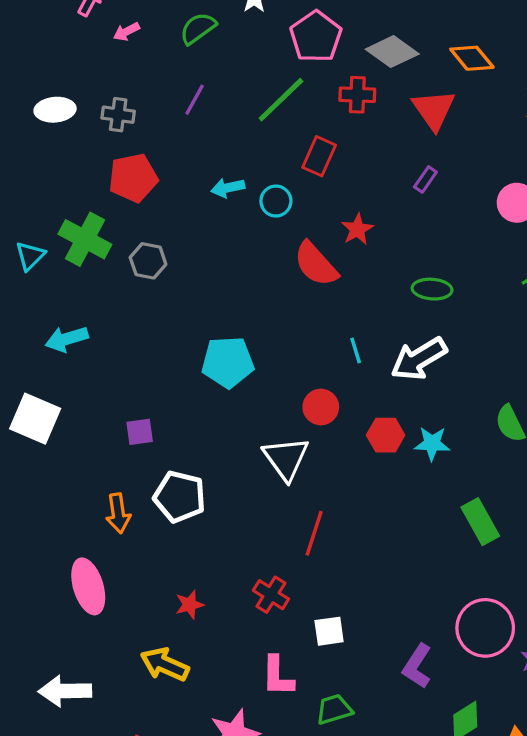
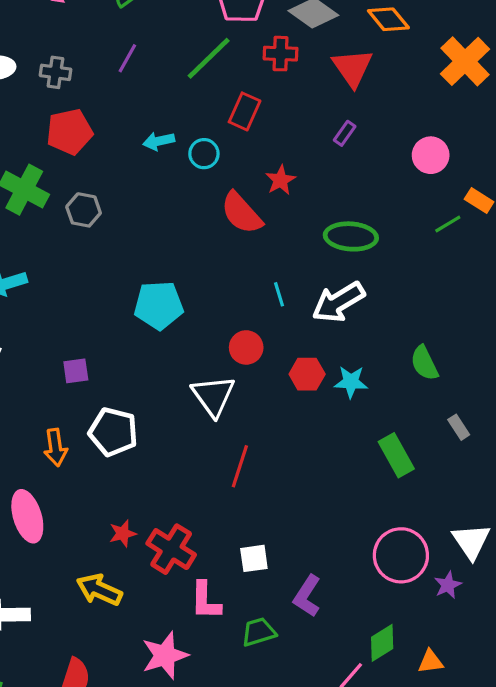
green ellipse: (432, 289) -> (351, 236), size x1.4
red cross: (271, 595) -> (171, 549), moved, size x1.4
purple L-shape: (417, 666) -> (307, 596), moved

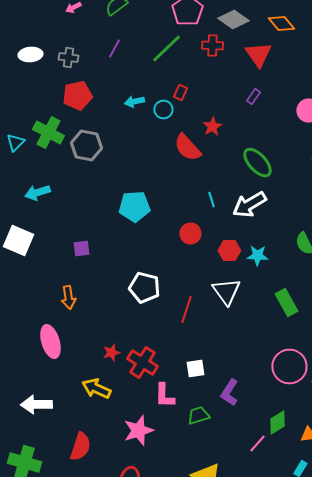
red rectangle: (245, 111) -> (180, 92), moved, size x0.7
gray hexagon: (84, 210) -> (86, 146), size x1.4
green ellipse: (351, 236) -> (257, 162), turned 44
white triangle: (213, 396) -> (226, 292), moved
white pentagon: (113, 432) -> (144, 288), moved

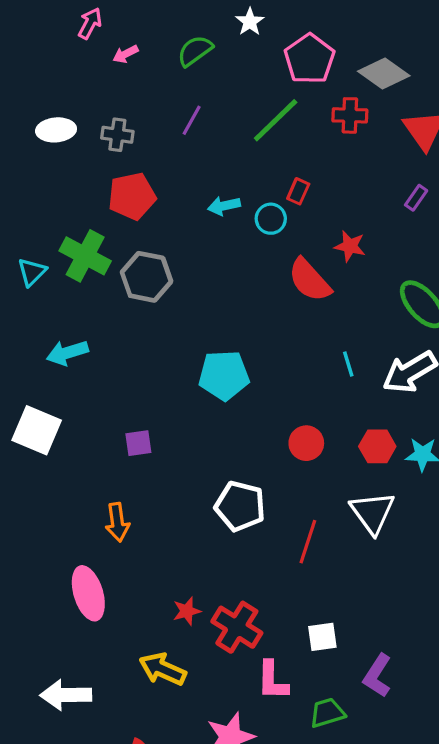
red star: (212, 126) -> (350, 246), turned -30
red circle: (190, 234) -> (306, 443), moved

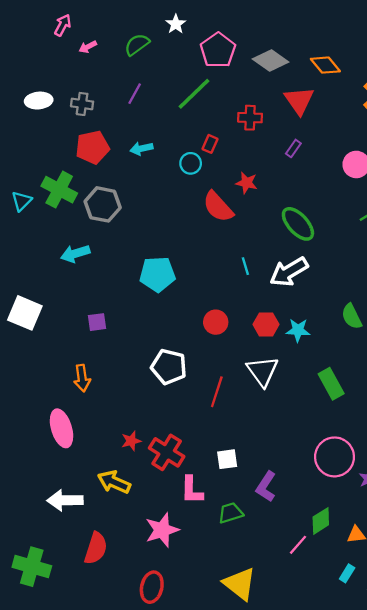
red cross: (350, 115) -> (250, 118), moved
cyan arrow: (224, 206) -> (141, 148), moved
cyan arrow: (67, 353) -> (75, 254), moved
white arrow: (66, 695) -> (65, 500), moved

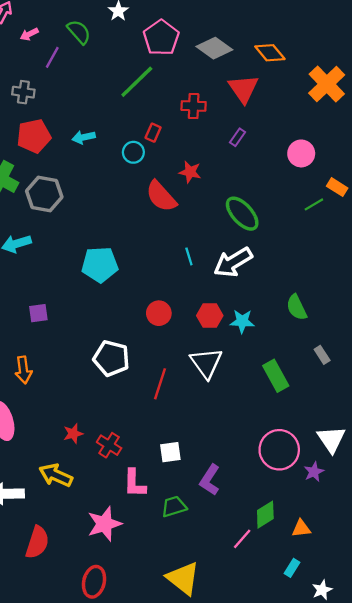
green semicircle: (137, 45) -> (79, 32), turned 85
purple line: (135, 94) -> (52, 57), moved
red cross: (167, 452) -> (109, 445), size x0.7

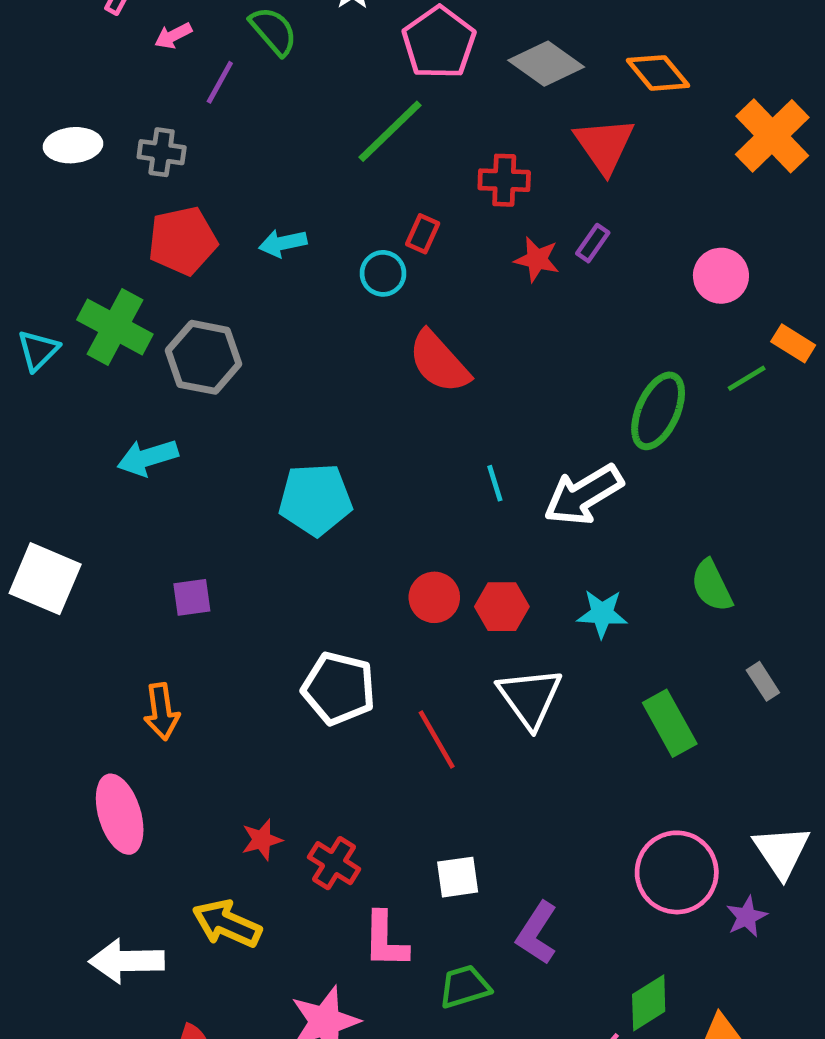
red star: (190, 172) -> (537, 259), moved
green ellipse: (242, 214) -> (658, 411), moved, turned 66
red hexagon: (210, 316) -> (502, 607), moved
red line: (160, 384) -> (437, 740), turned -48

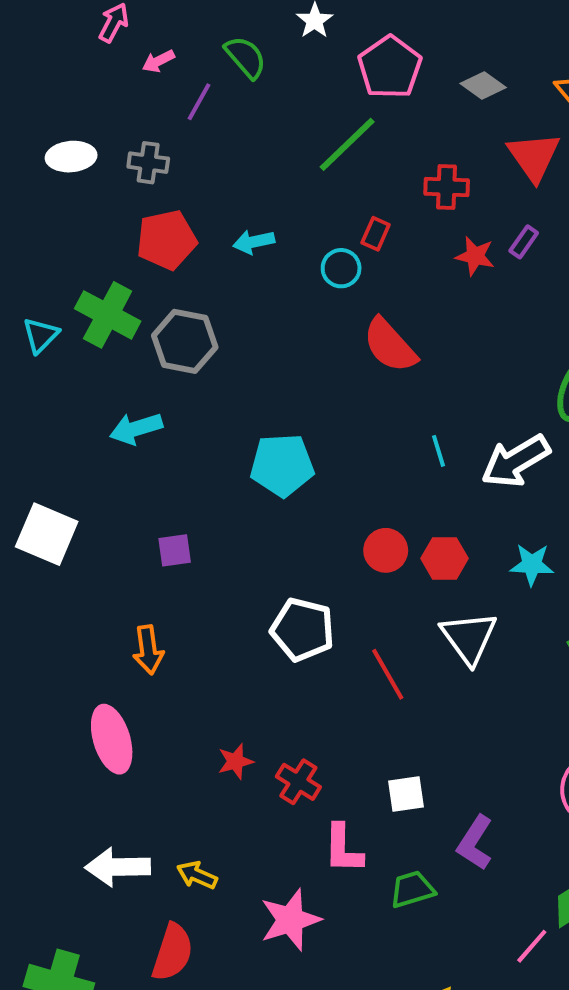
gray diamond: (546, 64) -> (483, 86), size x0.7
yellow arrow: (227, 924) -> (197, 875), moved, size x0.7

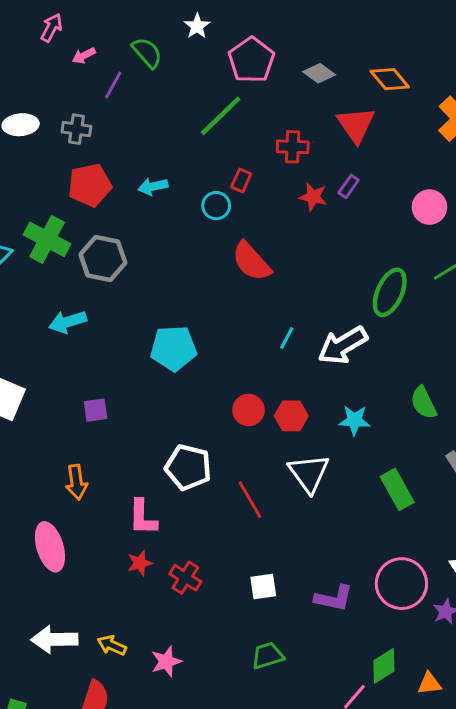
cyan line: (438, 451) -> (287, 338), turned 45
purple L-shape: (475, 843) -> (334, 598), moved, turned -111
pink L-shape: (343, 849) -> (143, 517), moved
pink star: (290, 920) -> (166, 662), moved, size x0.7

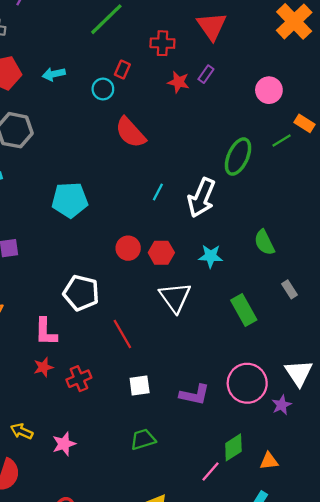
white arrow: (343, 345) -> (201, 198), turned -36
red line: (250, 500) -> (122, 334), moved
red cross: (185, 578) -> (79, 379), turned 35

